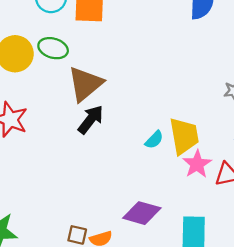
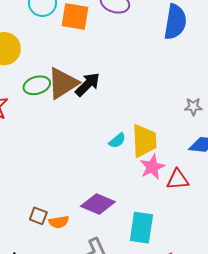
green ellipse: (53, 48) -> (37, 85), moved, turned -40
black arrow: (91, 120) -> (88, 84), moved

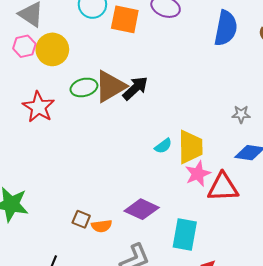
red triangle: (178, 179) -> (223, 187), size x1.4

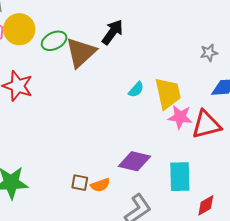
green ellipse: (84, 87) -> (54, 41), moved
black arrow: (135, 88) -> (112, 32), moved
cyan semicircle: (163, 146) -> (136, 90), moved
pink star: (198, 174) -> (180, 117), turned -30

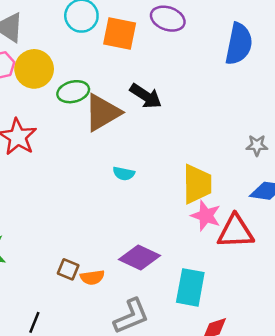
black arrow: (112, 32) -> (146, 96), turned 76
cyan semicircle: (136, 90) -> (124, 173), moved, turned 48

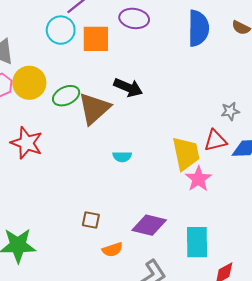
pink star: (206, 216) -> (198, 179), turned 30
red triangle: (235, 232) -> (215, 141), moved, size x0.7
brown square: (68, 269) -> (91, 220), moved

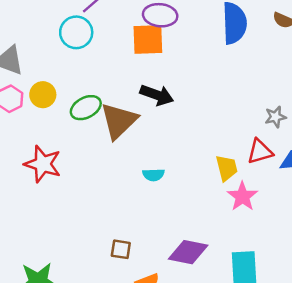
orange square: (96, 39) -> (148, 39), moved
yellow circle: (29, 83) -> (43, 95), size x0.7
yellow trapezoid: (186, 154) -> (227, 168), size x0.7

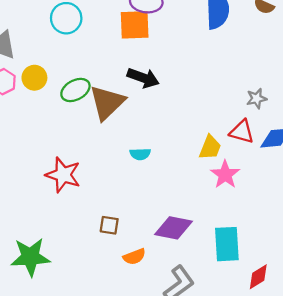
red triangle: (260, 152) -> (242, 132), turned 32
red star: (43, 164) -> (63, 175), moved
yellow trapezoid: (227, 168) -> (210, 147), turned 36

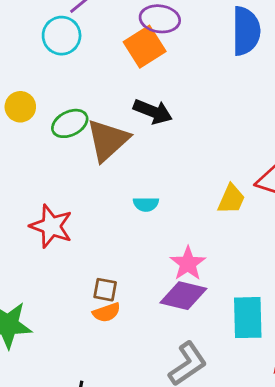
orange square: (135, 25) -> (145, 47), turned -32
pink star: (225, 175) -> (188, 263), moved
orange semicircle: (134, 257) -> (107, 312), moved

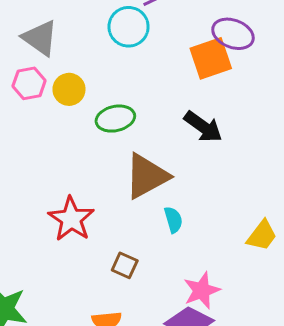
brown triangle: (108, 140) -> (147, 176), moved
cyan semicircle: (146, 204) -> (173, 220), turned -120
brown square: (105, 290) -> (125, 265), moved

